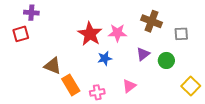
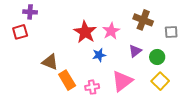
pink star: (117, 33) -> (111, 31), turned -30
pink triangle: (129, 86) -> (122, 81), size x1.6
yellow square: (191, 86) -> (160, 81), moved

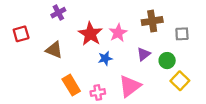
purple cross: (30, 12) -> (58, 13), moved, turned -32
brown cross: (143, 20) -> (152, 21), turned -30
brown triangle: (50, 62) -> (54, 50), moved
yellow square: (160, 81) -> (180, 81), moved

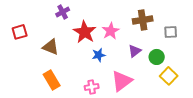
purple cross: (58, 13) -> (63, 12), moved
orange rectangle: (71, 85) -> (52, 80), moved

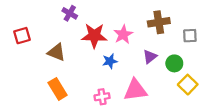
purple cross: (63, 12) -> (70, 13), turned -32
red star: (85, 32) -> (94, 36), turned -30
pink triangle: (122, 81) -> (135, 90), turned 30

